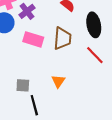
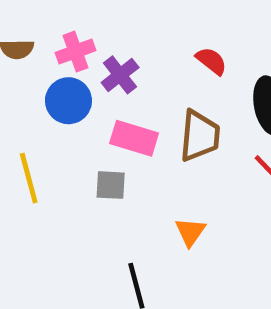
gray square: (23, 85) -> (111, 185), moved

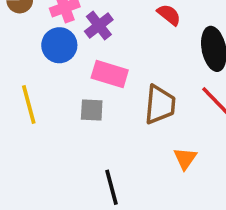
brown trapezoid: (200, 136) -> (160, 105), moved
orange triangle: (190, 232) -> (185, 158), moved

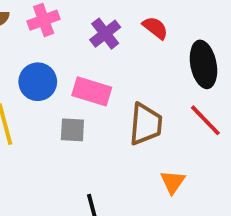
purple cross: (99, 25) -> (105, 34), moved
blue circle: (59, 45) -> (38, 82), moved

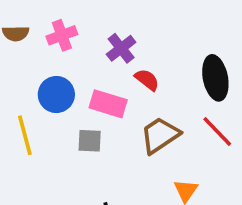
red semicircle: (155, 28) -> (147, 80), moved
brown trapezoid: (146, 124) -> (160, 135), turned -129

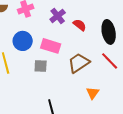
red semicircle: (147, 80) -> (80, 25), moved

